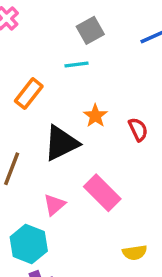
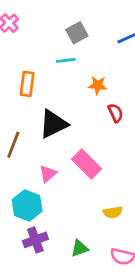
orange rectangle: (29, 94) -> (27, 84), turned -30
orange star: (95, 116) -> (98, 85), moved, turned -30

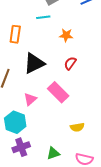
red semicircle: (116, 113) -> (70, 63), moved, turned -120

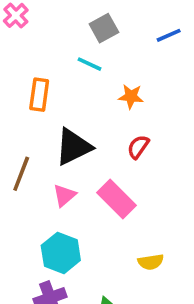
cyan line: (43, 17) -> (90, 64), turned 32
pink triangle: (30, 99) -> (64, 195), moved
cyan hexagon: (15, 122) -> (61, 253), moved

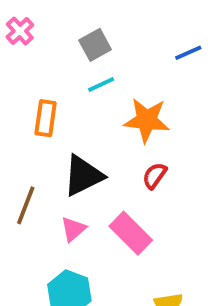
gray square: (104, 28) -> (95, 45), moved
cyan line: (90, 64) -> (101, 84), turned -50
orange star: (131, 96) -> (147, 120), size x1.6

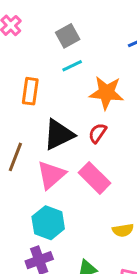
red semicircle: (155, 176) -> (98, 133), moved
pink triangle: (73, 229) -> (51, 175), size x1.5

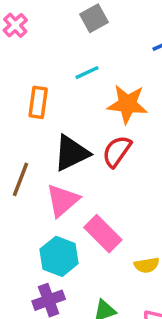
gray square: (68, 36) -> (94, 18), moved
red semicircle: (98, 133) -> (117, 151), size x1.4
pink rectangle: (95, 178) -> (103, 234), moved

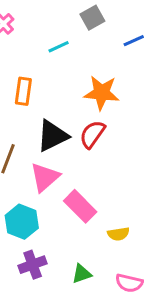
gray square: (94, 18) -> (92, 18), moved
cyan line: (87, 73) -> (59, 47), moved
cyan hexagon: (59, 256) -> (22, 222), moved

